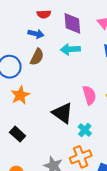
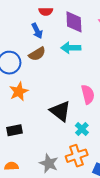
blue arrow: (36, 34) -> (37, 31), turned 49
brown semicircle: (37, 57) -> (37, 54), turned 30
black rectangle: (18, 134) -> (15, 130), turned -56

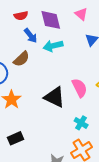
blue arrow: (37, 31) -> (31, 36), moved
black triangle: (60, 111) -> (55, 97), moved

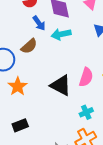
pink semicircle: (80, 88) -> (86, 77), turned 42
cyan cross: (81, 123) -> (86, 112), turned 32

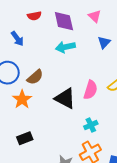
blue arrow: (39, 23) -> (17, 39), moved
brown semicircle: (29, 46) -> (35, 77), moved

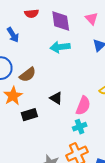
pink semicircle: (91, 90) -> (83, 106), moved
black triangle: (65, 98) -> (56, 98), size x0.6
black rectangle: (25, 138) -> (29, 115), moved

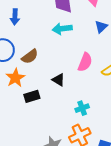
blue arrow: (13, 35) -> (15, 17), turned 35
pink semicircle: (83, 106) -> (85, 62), moved

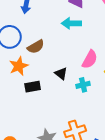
cyan cross: (82, 108) -> (83, 85), moved

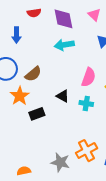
cyan cross: (83, 85) -> (86, 103), turned 32

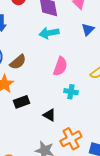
pink semicircle: (89, 77) -> (60, 66), moved
black triangle: (63, 96) -> (49, 115), moved

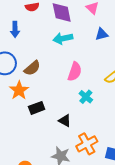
blue triangle: (88, 29) -> (102, 34), turned 32
cyan cross: (71, 92) -> (86, 97), turned 32

